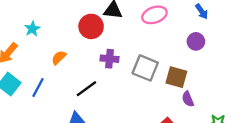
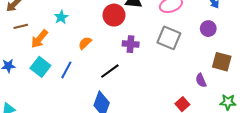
gray square: (145, 68) -> (169, 38), moved
brown square: (176, 77) -> (222, 62), moved

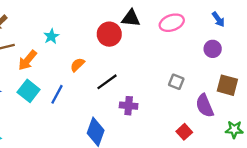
gray square: (169, 38) -> (176, 82), moved, size x0.6
purple cross: (131, 44) -> (129, 106), moved
black line: (110, 71) -> (107, 82), moved
purple semicircle: (201, 80) -> (205, 106), size x1.5

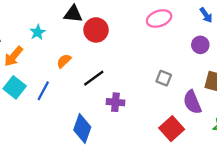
black triangle: (131, 18) -> (73, 14), moved
red square: (184, 132) -> (172, 129), size x1.5

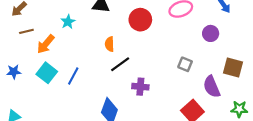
red circle: (96, 30) -> (140, 20), moved
purple circle: (200, 45) -> (211, 33), moved
orange semicircle: (64, 61) -> (109, 44), moved, turned -48

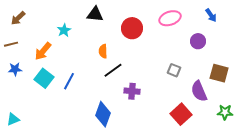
brown line: (26, 31) -> (11, 44), moved
blue star: (14, 72) -> (15, 69), moved

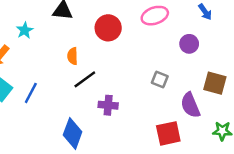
red square: (181, 114) -> (168, 133), turned 30

